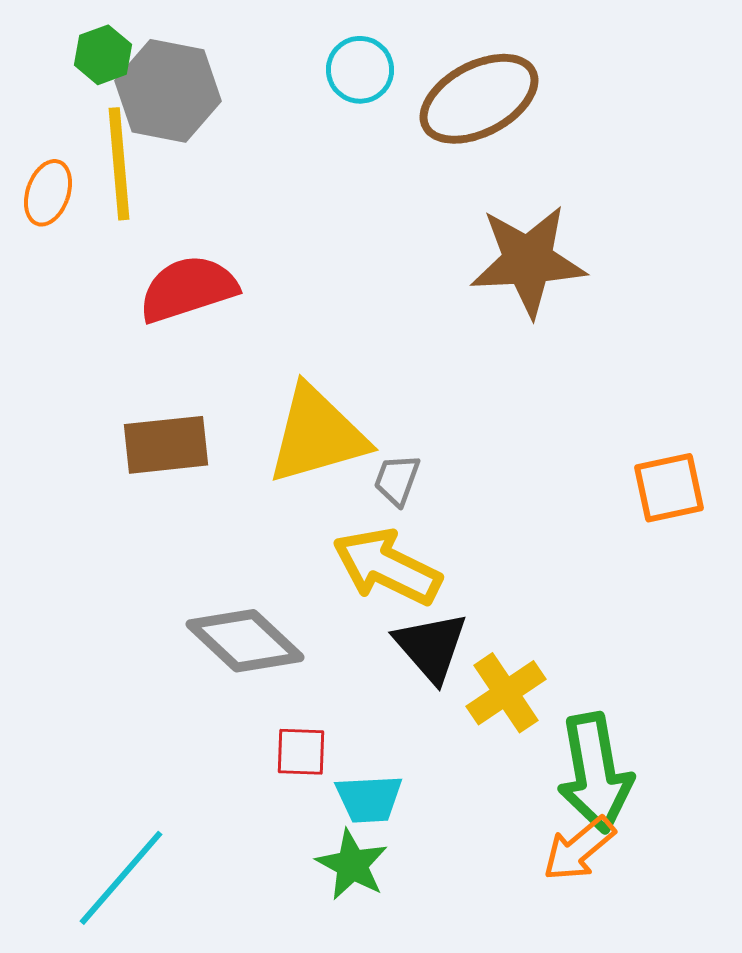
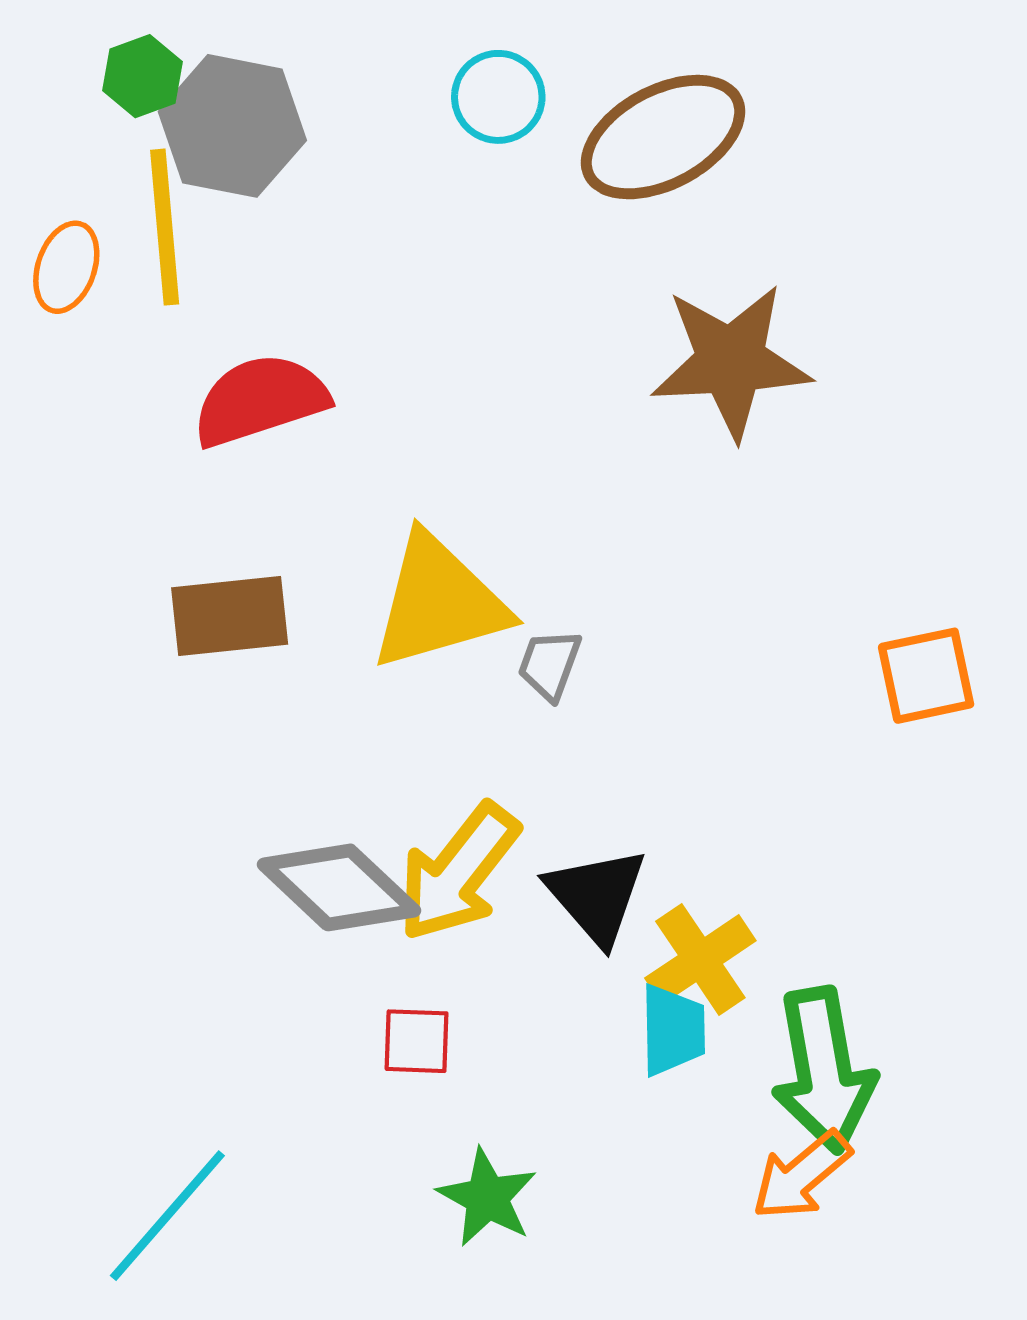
yellow arrow: (387, 567) -> (458, 872), moved, turned -78
cyan trapezoid: (369, 799) -> (673, 1030), moved, turned -88

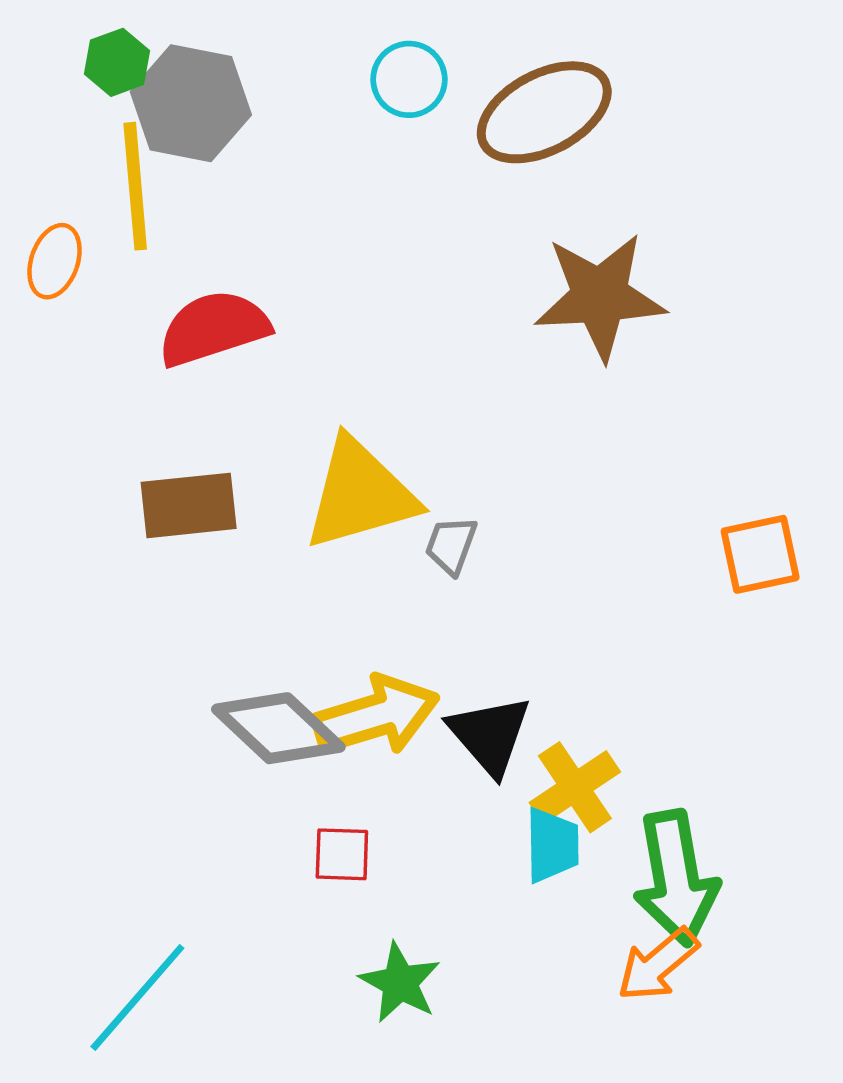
orange ellipse: (66, 267) -> (55, 261), moved
yellow arrow: (458, 872) -> (376, 716), turned -145

